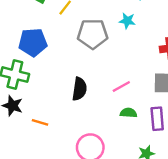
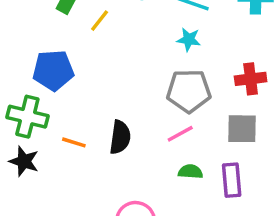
gray pentagon: (93, 34) -> (189, 91), moved
orange line: (40, 122) -> (74, 142), moved

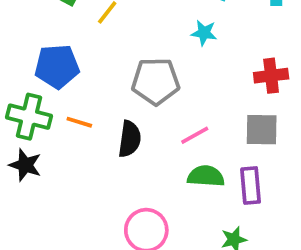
gray pentagon: (189, 91) -> (156, 81), moved
orange line: (74, 142) -> (79, 122), moved
green semicircle: (190, 172) -> (206, 176), size x1.4

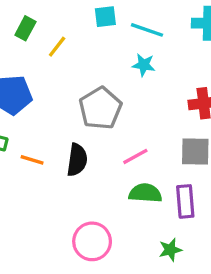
gray pentagon: (156, 81) -> (100, 108), turned -30
orange line: (79, 122) -> (32, 160), moved

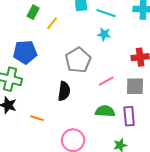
pink line: (135, 156) -> (106, 81), moved
orange line: (32, 160) -> (37, 118), moved

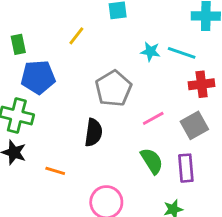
green rectangle: (33, 12) -> (18, 44), moved, turned -40
cyan line: (106, 13) -> (182, 53), moved
gray square: (135, 86) -> (194, 125), turned -30
green semicircle: (105, 111) -> (152, 161), turned 54

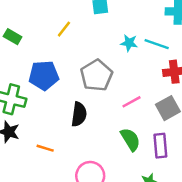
green rectangle: (18, 44) -> (13, 37), turned -48
blue pentagon: (38, 77) -> (44, 75), moved

